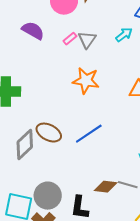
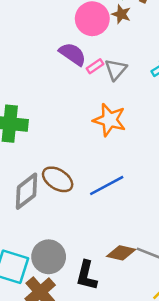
purple semicircle: (33, 30) -> (73, 54), moved

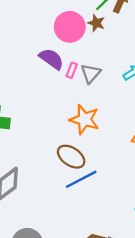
pink rectangle: (95, 66) -> (72, 70), turned -35
brown ellipse: (58, 179) -> (71, 157), moved

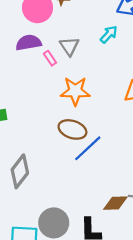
purple semicircle: (51, 59) -> (29, 43), turned -30
pink rectangle: (72, 70) -> (50, 58), moved, turned -40

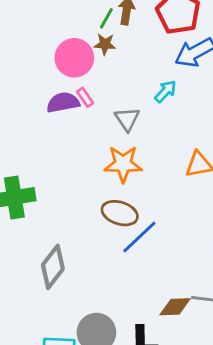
gray triangle: (69, 46) -> (127, 119), moved
pink rectangle: (50, 58) -> (85, 97), moved

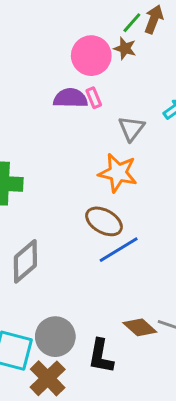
brown diamond: (175, 307) -> (140, 327), turned 32

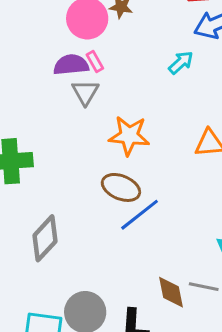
gray triangle: (131, 128) -> (85, 92), moved
brown diamond: (140, 327) -> (171, 292), turned 44

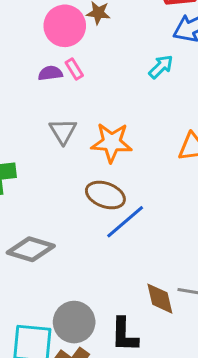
purple semicircle: (71, 65) -> (50, 73), size x0.7
gray triangle: (85, 92) -> (63, 131), moved
gray diamond: (45, 238) -> (31, 249), turned 66

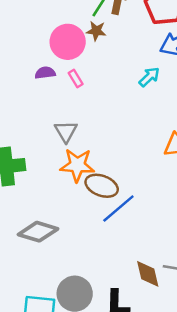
purple semicircle: (50, 73) -> (45, 73), moved
orange star: (112, 142) -> (77, 165), moved

